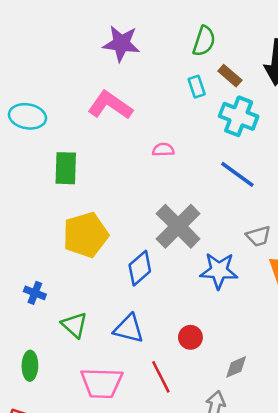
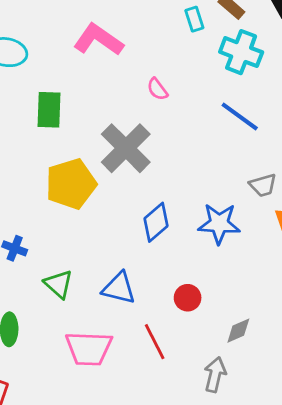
pink semicircle: (163, 150) -> (157, 89), turned -125
gray cross: (178, 226) -> (126, 148), moved
blue diamond: (140, 268) -> (156, 222), moved

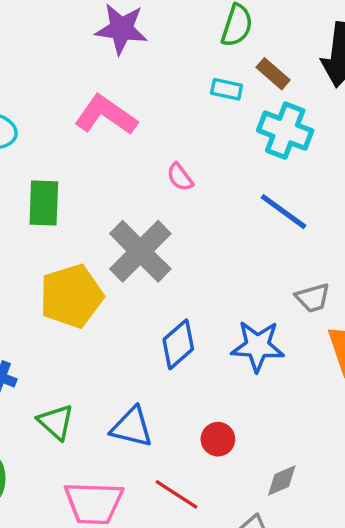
cyan rectangle: (194, 19) -> (227, 89), turned -60
red line: (155, 342) -> (177, 494), turned -30

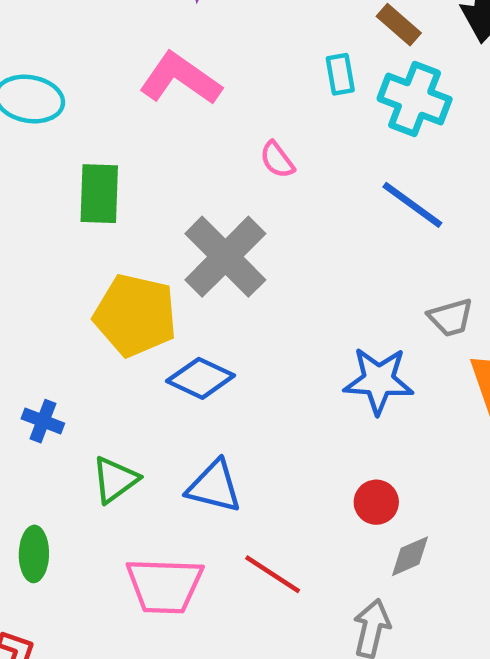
cyan rectangle: (227, 89) -> (340, 74), moved, turned 68
yellow pentagon: (71, 296) -> (135, 315), turned 30
blue diamond: (178, 344) -> (201, 378), moved, turned 66
green triangle: (56, 422) -> (115, 480), turned 42
red circle: (218, 439) -> (376, 502), moved

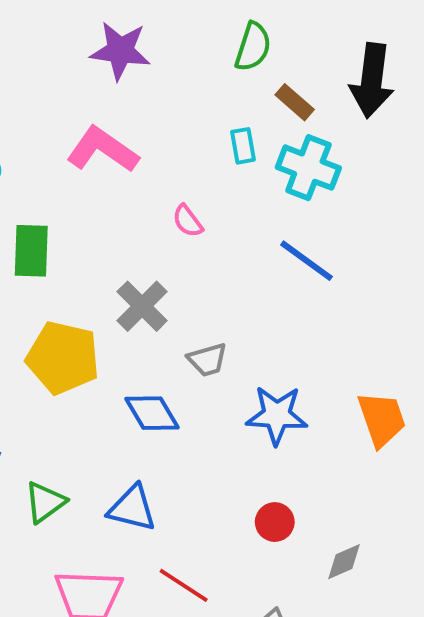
gray cross: (225, 257) -> (142, 306), size x0.7
gray trapezoid: (451, 317) -> (207, 360), moved
blue diamond: (201, 378) -> (152, 413), moved, turned 34
gray diamond: (410, 556) -> (344, 562), moved

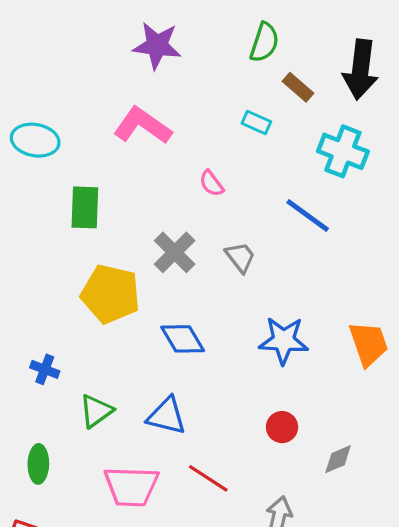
cyan rectangle: (243, 146) -> (256, 122), turned -56
cyan cross: (308, 168) -> (343, 151), moved
gray trapezoid: (207, 360) -> (240, 257), moved, turned -112

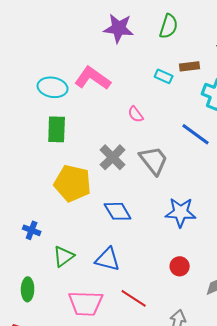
purple star: (157, 46) -> (119, 28), moved
brown rectangle: (298, 87) -> (190, 66), moved, turned -48
cyan ellipse: (35, 140) -> (53, 87), moved
gray trapezoid: (240, 257) -> (154, 160), size x1.5

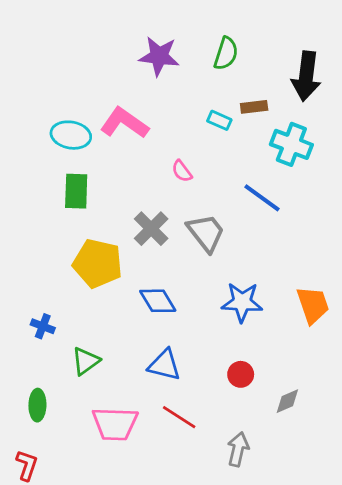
blue triangle: (108, 259) -> (164, 365), moved

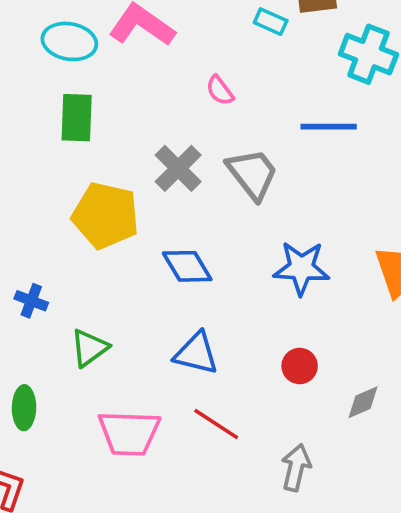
blue line: (262, 198) -> (329, 127), turned -36

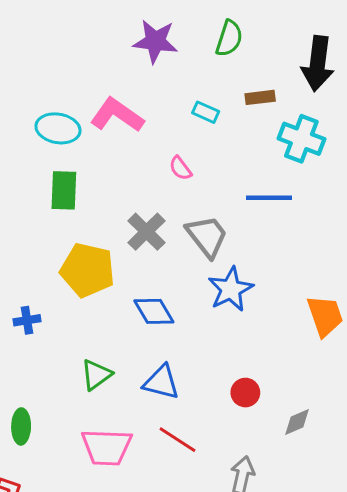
cyan rectangle: (271, 22) -> (206, 112), moved
blue star: (301, 268) -> (231, 289), moved, turned -30
blue cross: (31, 301) -> (27, 320), moved, turned -30
green triangle: (89, 348) -> (96, 375), moved

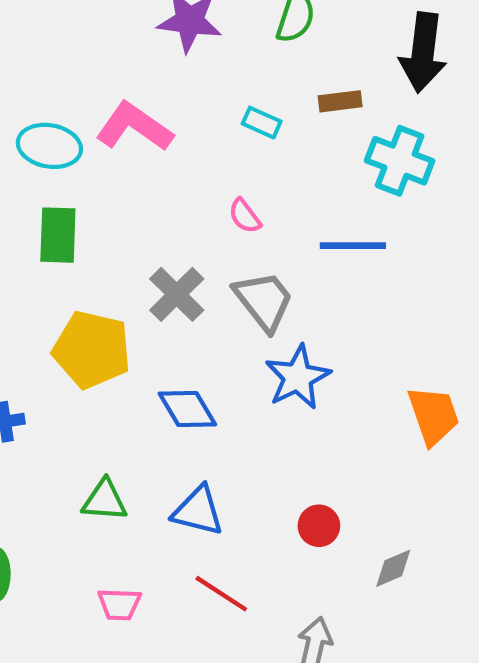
pink semicircle: (180, 168) -> (245, 216), moved
green triangle: (96, 375) -> (105, 500), turned 40
pink trapezoid: (107, 447) -> (119, 604), size x0.6

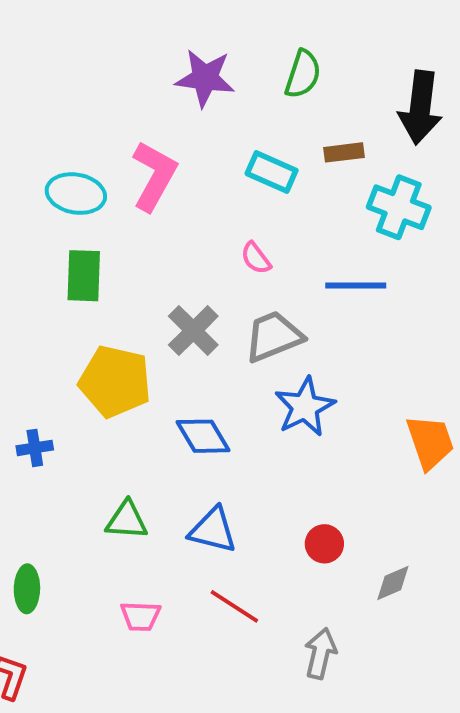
cyan rectangle: (262, 123) -> (272, 172), size x1.4
pink L-shape: (134, 127) -> (154, 176), turned 84
gray trapezoid: (264, 301) -> (274, 336), turned -74

